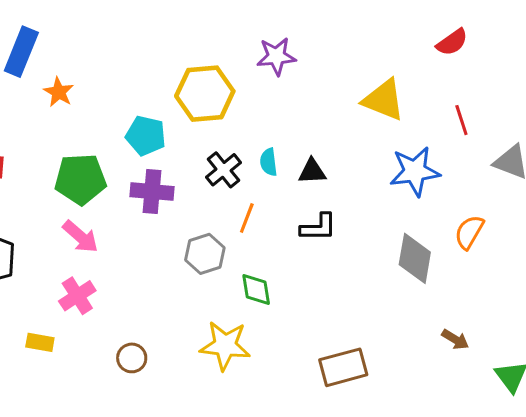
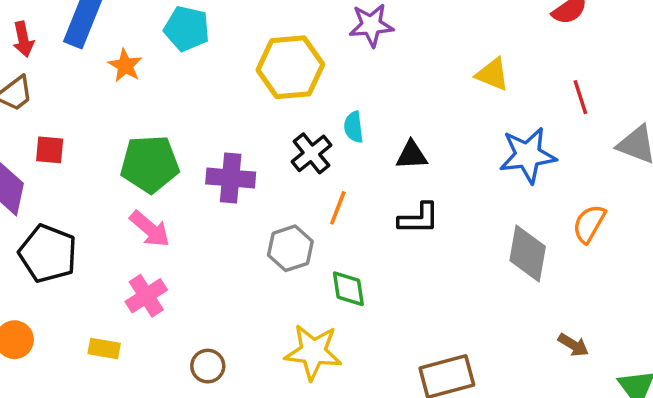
yellow triangle: (384, 100) -> (492, 74), size x0.7
cyan pentagon: (146, 136) -> (187, 29), moved
cyan semicircle: (269, 162) -> (354, 127), moved

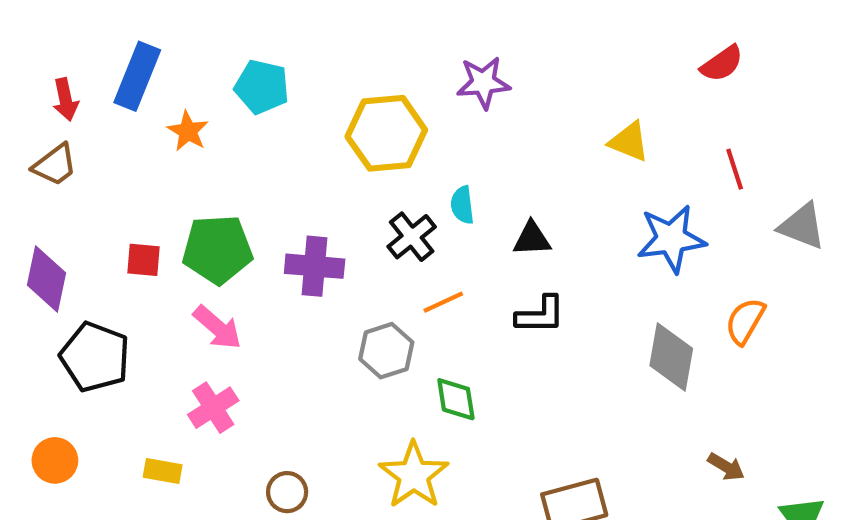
red square: (50, 150) -> (144, 260), moved
orange line: (338, 208) -> (443, 302), turned 44
yellow star: (313, 352) -> (414, 475), turned 30

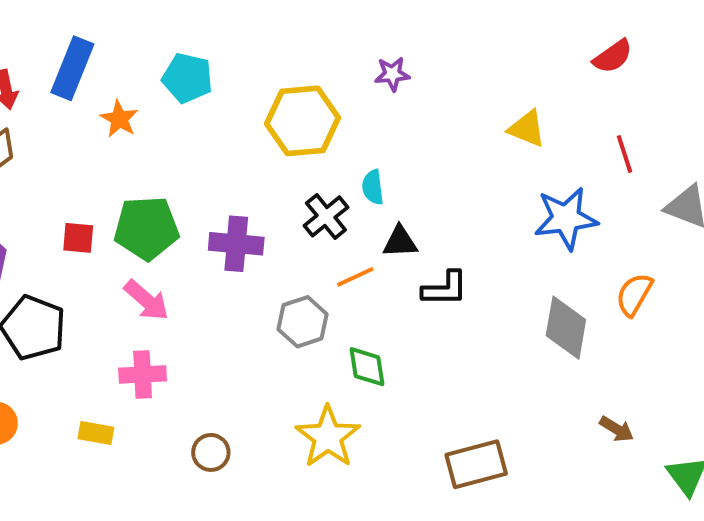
purple star: (483, 83) -> (392, 74), size x0.7
black triangle: (532, 239) -> (400, 242), moved
pink cross: (213, 408) -> (143, 374), turned 30

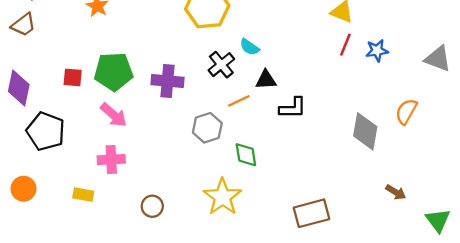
red line: (624, 154) -> (345, 45), moved, turned 40
cyan semicircle: (373, 187) -> (249, 47), turned -48
blue star: (566, 218) -> (377, 51), moved, size x0.6

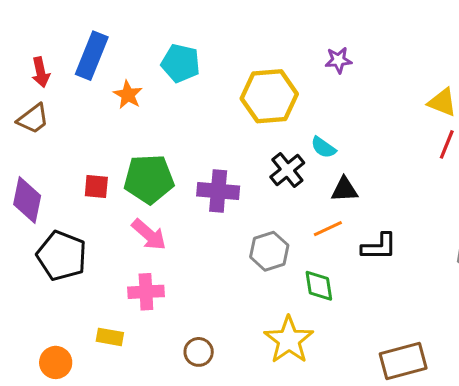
orange line: (239, 101) -> (328, 229), moved
black L-shape: (293, 108) -> (379, 247), moved
orange circle: (23, 189) -> (56, 362), moved

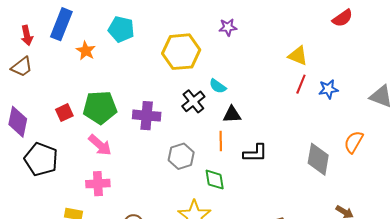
red square: (96, 187) -> (64, 113), turned -30
orange line: (328, 229) -> (221, 141), turned -66

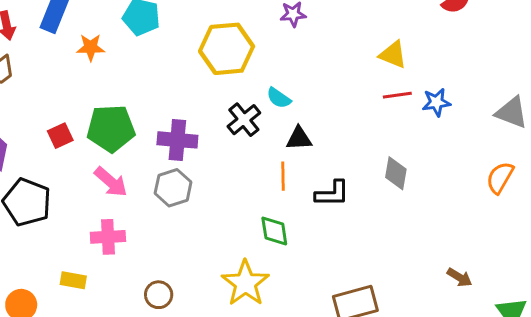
orange star: (86, 51) -> (91, 47), turned -30
red line: (301, 84) -> (397, 95), turned 60
orange semicircle: (354, 142) -> (500, 178), moved
gray hexagon: (181, 156) -> (173, 188), moved
gray diamond: (318, 159) -> (396, 173), moved, size x0.7

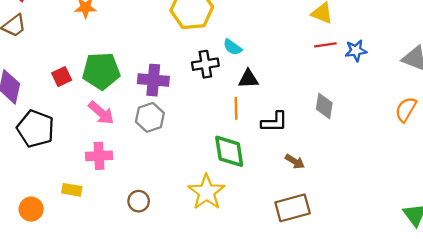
black cross: (244, 120) -> (205, 64), turned 30
green diamond: (274, 231) -> (229, 151), size x1.4
brown arrow: (459, 277) -> (295, 162), moved

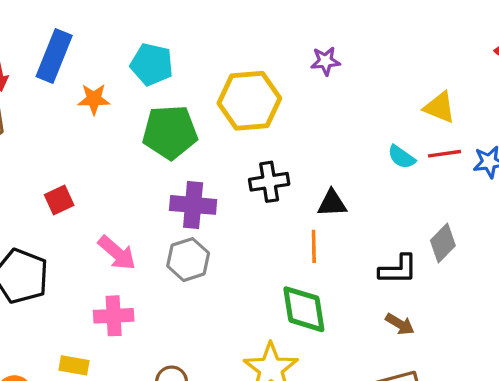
cyan semicircle: (233, 47) -> (401, 157), moved
green pentagon: (101, 71) -> (170, 132), moved
gray diamond: (324, 106) -> (443, 243), turned 35
black L-shape: (274, 122) -> (398, 269), moved

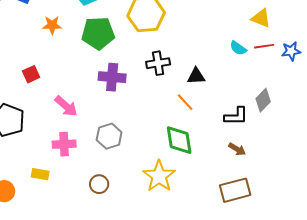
orange star: (94, 99) -> (52, 25), moved
orange line: (314, 246) -> (185, 102), turned -42
gray hexagon: (188, 260) -> (109, 136), moved

